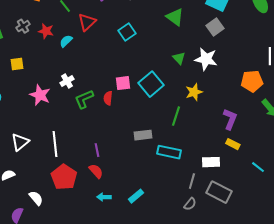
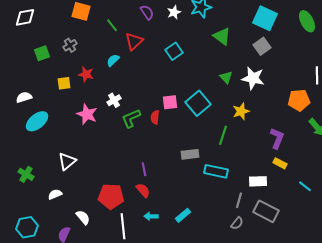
red star: (46, 31) -> (86, 74), moved
white line: (55, 144) -> (123, 226), moved
red pentagon: (64, 177) -> (111, 196), turned -30

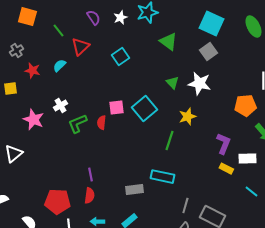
red star: (86, 74) -> (32, 71), moved
gray rectangle: (190, 154) -> (134, 190), moved
white triangle: (67, 161) -> (13, 154), moved
white rectangle: (258, 181) -> (247, 159), moved
red semicircle: (143, 190) -> (89, 196), turned 49

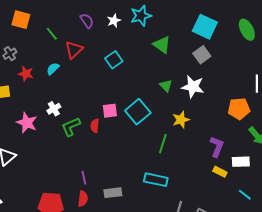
gray rectangle: (134, 190) -> (113, 193), moved

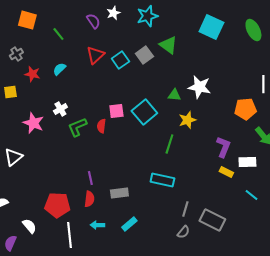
white star: (114, 21) -> (113, 13), moved
red triangle: (74, 50) -> (95, 55), moved
gray square: (202, 55) -> (144, 55), moved
green triangle: (166, 86) -> (174, 95), moved, turned -40

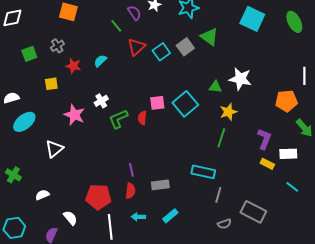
green line: (58, 34) -> (116, 26), moved
green line: (169, 144) -> (221, 138), moved
gray line: (185, 209) -> (218, 195), moved
gray semicircle: (183, 232) -> (224, 224), turned 32

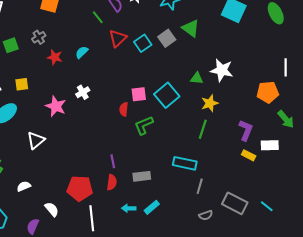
yellow square: (51, 84) -> (22, 84), moved
green L-shape: (118, 119) -> (144, 125), moved
cyan line: (292, 187) -> (267, 206), moved
cyan arrow: (138, 217) -> (129, 208), moved

